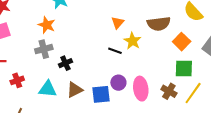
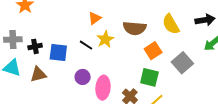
gray cross: (44, 49) -> (13, 40), moved
blue square: (101, 94) -> (58, 53), moved

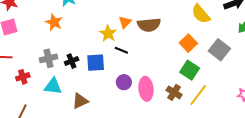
brown semicircle: (135, 28) -> (149, 25), moved
yellow star: (105, 39) -> (108, 33), moved
brown triangle: (38, 74) -> (80, 101), moved
green square: (149, 77) -> (190, 70), turned 30

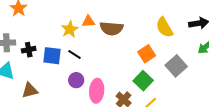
orange triangle: (125, 22) -> (88, 21), turned 32
black line: (121, 50) -> (75, 54), moved

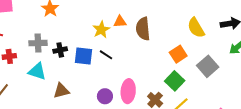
brown semicircle: (111, 28) -> (143, 29), turned 80
purple circle: (76, 80) -> (105, 96), moved

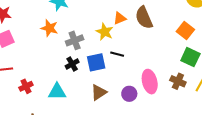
gray cross: (38, 43) -> (75, 40), moved
brown triangle: (61, 91) -> (99, 92), moved

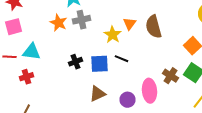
orange triangle: (120, 18) -> (130, 24), turned -40
gray cross: (75, 40) -> (82, 20), moved
brown cross: (178, 81) -> (170, 76), moved
cyan triangle: (57, 92) -> (32, 52), moved

